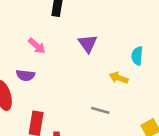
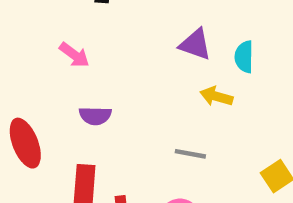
purple triangle: (88, 44) -> (195, 44), moved, turned -30
purple semicircle: (25, 75) -> (95, 116), moved

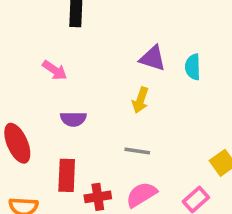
yellow arrow: (216, 96) -> (140, 100), moved, turned -85
gray line: (190, 154) -> (137, 151), moved

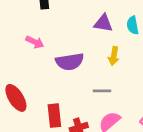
yellow arrow: (140, 100) -> (114, 56), moved
purple semicircle: (73, 119) -> (70, 62), moved, size x1.5

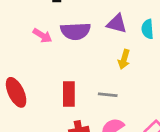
purple semicircle: (70, 62) -> (75, 31), moved
red rectangle: (54, 116) -> (69, 94), moved

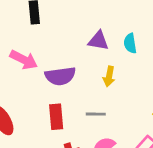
purple semicircle: (75, 31) -> (60, 76), moved
pink arrow: (42, 36) -> (24, 60), size x1.4

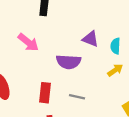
purple semicircle: (60, 76) -> (69, 62), moved
yellow arrow: (109, 76) -> (115, 70), moved, turned -147

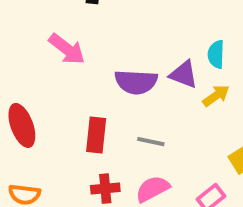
purple triangle: (90, 39) -> (184, 74), moved

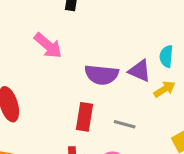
red rectangle: (96, 135) -> (85, 117), moved
gray line: (151, 142) -> (125, 124), moved

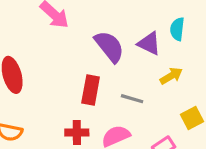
purple semicircle: (102, 75) -> (109, 46), turned -136
yellow arrow: (164, 89) -> (171, 76), moved

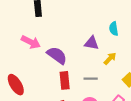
cyan semicircle: (177, 29) -> (114, 29), moved
purple semicircle: (109, 46) -> (57, 55), moved

